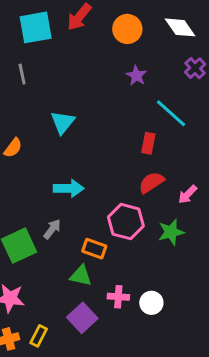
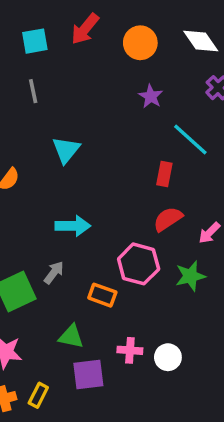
cyan square: (36, 27) -> (35, 41), size x0.7
gray line: (22, 74) -> (33, 91), moved
green triangle: (81, 276) -> (71, 336), moved
purple square: (82, 318) -> (88, 375), turned 36

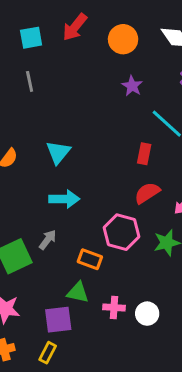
cyan triangle: (66, 150) -> (58, 152), moved
green triangle: (71, 336) -> (78, 292), moved
purple square: (88, 375) -> (58, 320), moved
yellow rectangle: (38, 395) -> (48, 353), moved

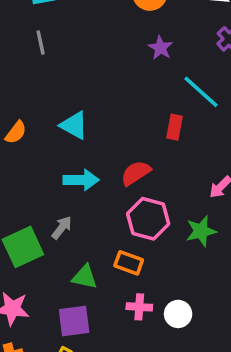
cyan triangle: (58, 152) -> (74, 125), turned -40
red semicircle: (147, 193) -> (136, 173), moved
orange rectangle: (90, 259) -> (129, 263), moved
green triangle: (78, 292) -> (85, 277), moved

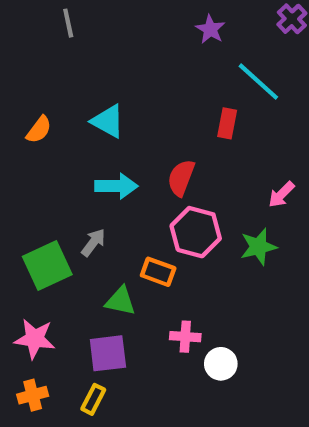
red semicircle: (136, 173) -> (181, 178), turned -36
orange rectangle: (129, 263) -> (158, 272), moved
white circle: (178, 314) -> (221, 364), moved

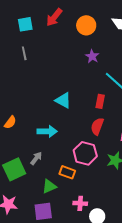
cyan triangle: (108, 121) -> (63, 100), moved
orange semicircle: (39, 130) -> (10, 122), moved
red semicircle: (181, 178) -> (97, 126), moved
green triangle: (120, 301) -> (49, 186), turned -35

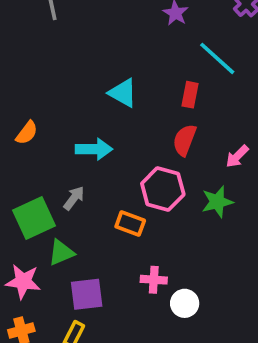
green triangle: (49, 186) -> (61, 253), moved

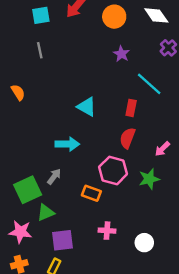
orange semicircle: (27, 133) -> (18, 92), moved, turned -70
white circle: (185, 303) -> (144, 243), moved

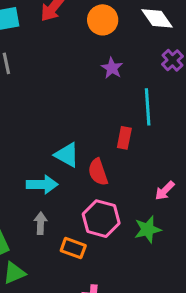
cyan line: (149, 84) -> (148, 107), turned 44
cyan triangle: (87, 107) -> (67, 155), moved
red semicircle: (127, 138) -> (98, 172), moved, turned -40
gray arrow: (54, 176) -> (41, 223), moved, turned -35

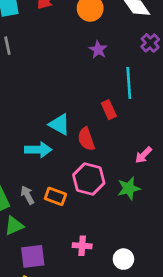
red rectangle: (124, 138) -> (109, 110), turned -36
gray arrow: (41, 223) -> (27, 195), moved, turned -30
orange rectangle: (73, 248) -> (55, 196), moved

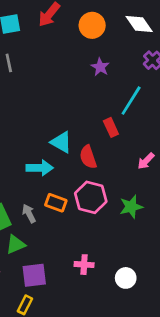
cyan line: (129, 83) -> (131, 101), turned 36
pink arrow: (143, 155) -> (146, 161), moved
orange rectangle: (55, 196) -> (56, 203), moved

